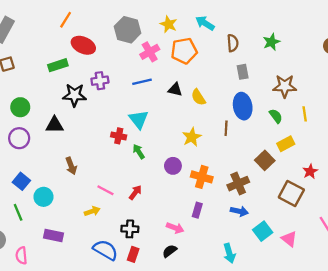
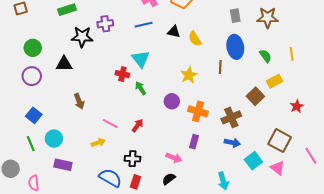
brown star: (285, 86) -> (268, 18), moved
brown square: (291, 194) -> (280, 141), moved
cyan circle: (43, 197) -> (54, 139), moved

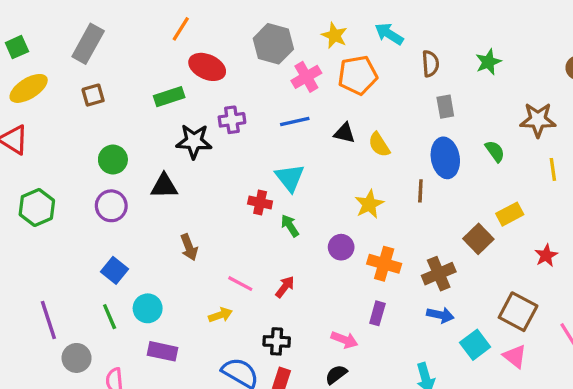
brown star: (268, 18) -> (538, 120), moved
yellow line: (292, 54) -> (553, 169), moved
green semicircle: (266, 56) -> (495, 151), moved

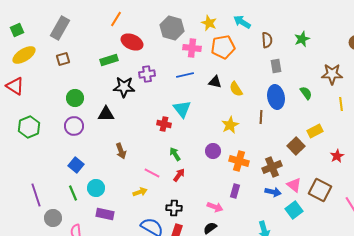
pink cross: (306, 77) -> (192, 48), turned 36
green arrow: (290, 226) -> (175, 154), moved
pink triangle: (515, 356) -> (294, 185), moved

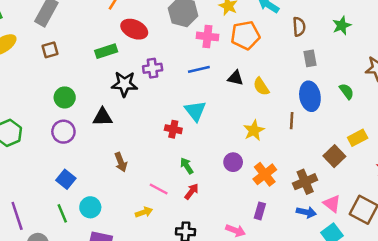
orange cross: (239, 161) -> (265, 174), turned 36

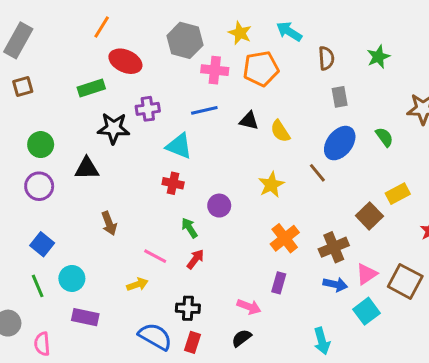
blue ellipse: (310, 96) -> (340, 143), turned 48
cyan triangle: (195, 111) -> (179, 146), moved, turned -30
brown line: (292, 121) -> (317, 173), turned -42
purple circle: (233, 162) -> (219, 206), moved
pink triangle: (332, 204) -> (366, 274), turned 48

